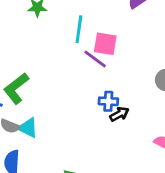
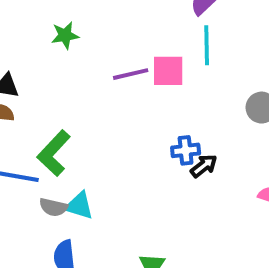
cyan line: (79, 29) -> (207, 45), moved
purple line: (95, 59) -> (131, 74), moved, turned -40

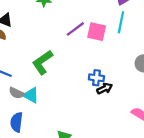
purple line: (131, 74) -> (75, 29), turned -36
green L-shape: (54, 153) -> (42, 62), moved

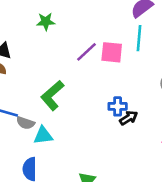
gray semicircle: (17, 93) -> (25, 123), moved
cyan triangle: (31, 95) -> (43, 135), turned -30

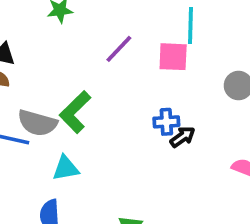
pink square: (112, 52) -> (173, 57), moved
gray semicircle: (25, 123) -> (37, 123), moved, size x1.5

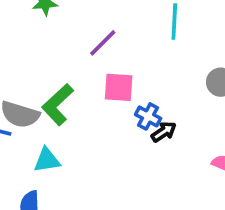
pink square: (173, 57) -> (119, 87), moved
blue cross: (166, 122) -> (148, 116), turned 30

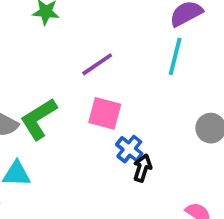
black arrow: (164, 132) -> (142, 168), turned -50

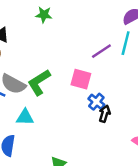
purple line: (97, 64) -> (101, 51), moved

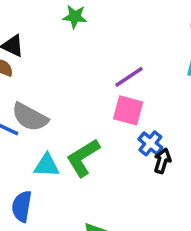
purple line: (101, 51) -> (129, 77), moved
green L-shape: (39, 82) -> (83, 158), moved

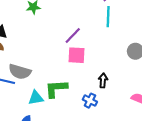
blue cross: (150, 143) -> (90, 101), moved
green L-shape: (83, 158) -> (56, 89), turned 40

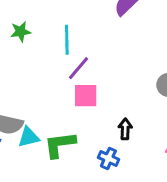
cyan line: (108, 17) -> (67, 40), moved
cyan triangle: (36, 98) -> (29, 137), moved

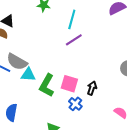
pink square: (86, 96) -> (69, 84), moved
green L-shape: (60, 145) -> (47, 85), turned -70

